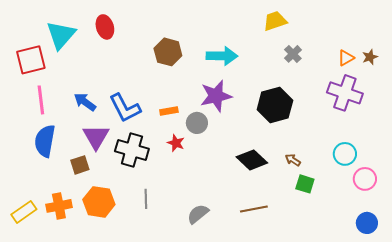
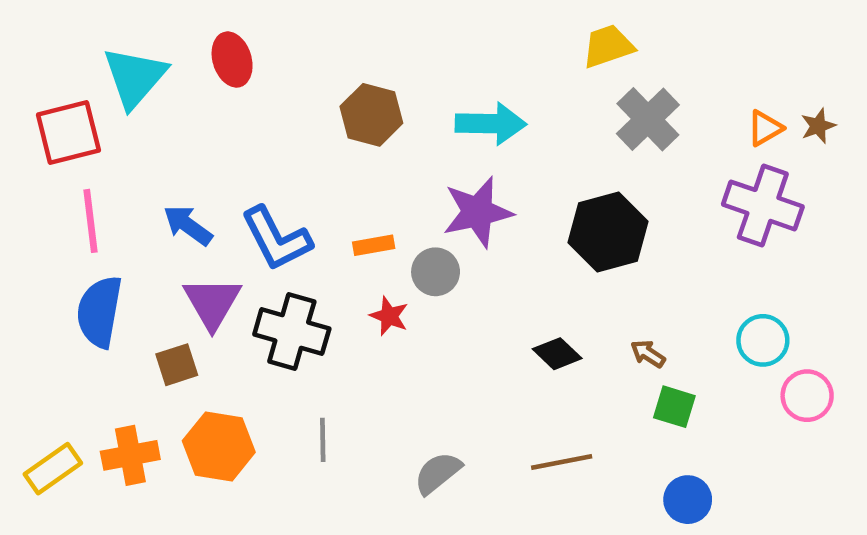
gray cross: (293, 54) -> (648, 119), size x1.6
black diamond: (252, 160) -> (557, 354), size x0.7
blue circle: (367, 223) -> (688, 500), moved

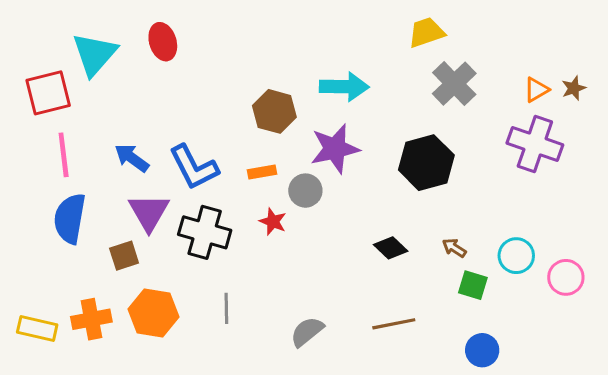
brown hexagon: (371, 115) -> (274, 111), moved
cyan circle: (763, 340) -> (516, 256), moved
yellow rectangle: (53, 469) -> (37, 329), turned 48

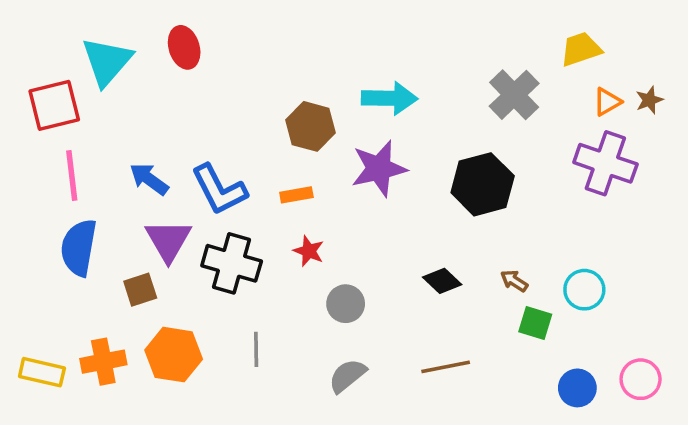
yellow trapezoid: (426, 32) -> (581, 49), moved
gray circle: (305, 191) -> (346, 304), moved
pink circle: (566, 277) -> (641, 379), moved
blue circle: (482, 350) -> (577, 388), moved

